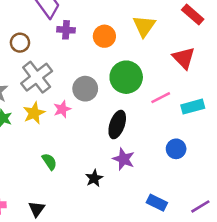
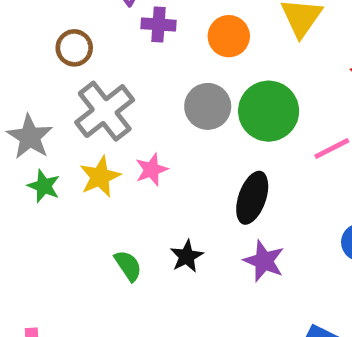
gray circle: (85, 89) -> (208, 106), moved
black star: (94, 178) -> (187, 256), moved

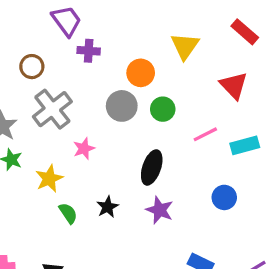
orange circle: (229, 36) -> (141, 73), moved
green circle: (269, 111) -> (163, 109), size x0.6
yellow star: (100, 177) -> (49, 179), moved

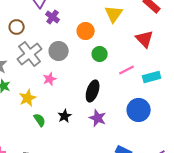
purple cross: (89, 51) -> (53, 17), turned 32
gray circle: (122, 106) -> (59, 51), moved
blue circle: (224, 197) -> (139, 110), size x1.5

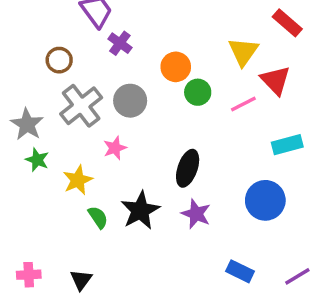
yellow triangle: (114, 14) -> (243, 52), moved
green circle: (100, 54) -> (198, 92), moved
pink line: (127, 70) -> (243, 104), moved
black star: (65, 116) -> (140, 210), size x1.6

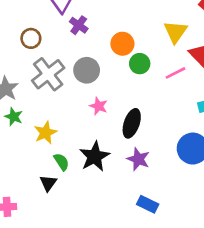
pink star: (115, 148) -> (99, 106), moved, turned -30
blue rectangle: (240, 271) -> (148, 204), moved
black triangle: (81, 280) -> (48, 183), moved

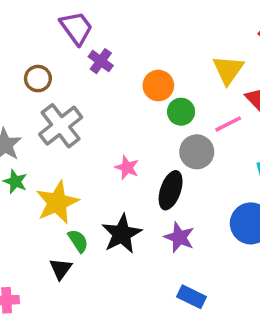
gray circle: (87, 70) -> (197, 152), moved
yellow star: (45, 133) -> (57, 202), size x1.4

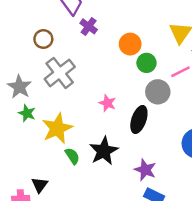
purple star: (179, 237) -> (145, 170), moved
black triangle: (61, 269) -> (40, 185), moved

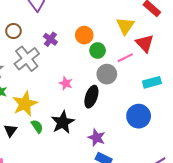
purple cross: (89, 26) -> (50, 39), moved
black triangle: (40, 185) -> (10, 130), moved

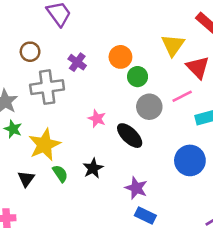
pink line: (125, 58) -> (182, 96), moved
gray cross: (27, 59) -> (47, 87), turned 30
black ellipse: (91, 97) -> (130, 136), turned -65
black star: (63, 122) -> (93, 168), size x0.7

